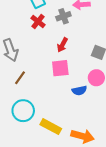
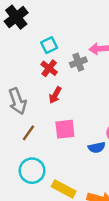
red arrow: (62, 45) -> (55, 95), moved
pink square: (60, 68) -> (65, 129), moved

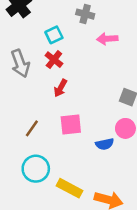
gray cross: (78, 62) -> (85, 14), moved, turned 35
gray arrow: (17, 101) -> (20, 63), moved

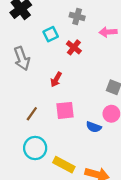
pink arrow: (107, 39) -> (108, 32), moved
red cross: (54, 60) -> (74, 47), moved
blue semicircle: (105, 144) -> (94, 127), turned 32

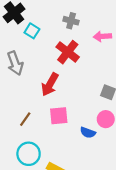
cyan square: (51, 34) -> (32, 31), moved, turned -32
red cross: (74, 47) -> (68, 52), size x1.5
red arrow: (56, 79) -> (50, 84), size x1.5

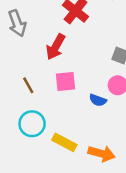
brown line: (25, 119) -> (28, 85), turned -64

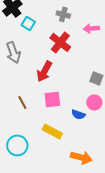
cyan circle: (32, 124) -> (17, 145), moved
yellow rectangle: (64, 142) -> (52, 131), moved

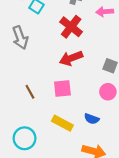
red arrow: (44, 71) -> (71, 58), moved, turned 40
blue semicircle: (78, 114) -> (92, 119), moved

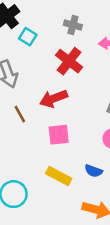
red arrow: (71, 58) -> (54, 99), moved
brown line: (30, 92) -> (20, 114), moved

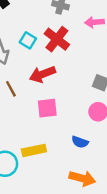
cyan square: (28, 37) -> (28, 40), moved
yellow rectangle: (59, 176) -> (34, 150), moved, turned -40

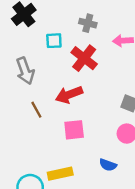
cyan square: (28, 40) -> (54, 41), moved, turned -35

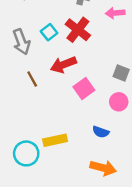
cyan square: (54, 41) -> (49, 32), moved, turned -35
pink square: (74, 130) -> (84, 89), moved, turned -30

